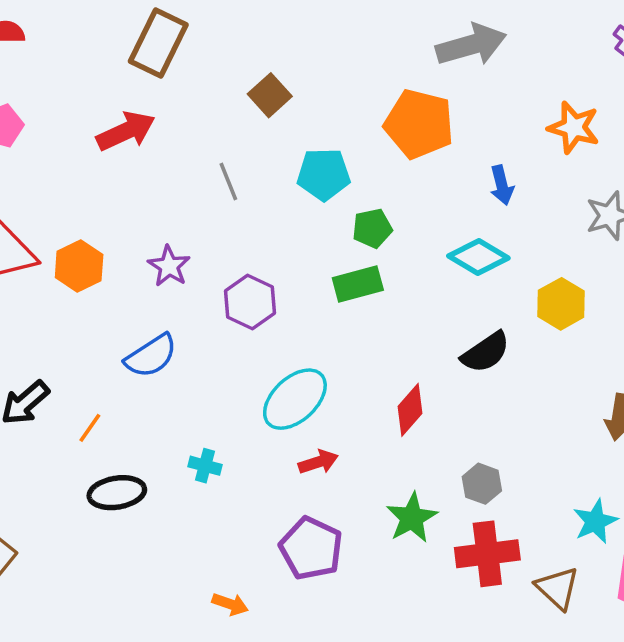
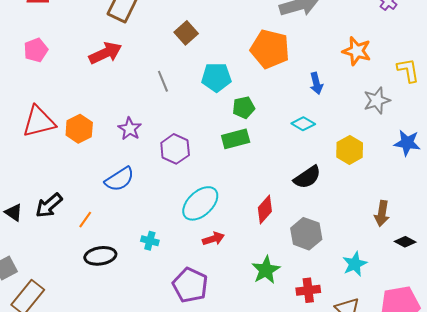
cyan diamond: (478, 257) -> (303, 124), size x0.7
gray hexagon: (482, 484) -> (306, 234), moved, size x1.4
cyan star: (595, 521) -> (355, 264), moved
purple pentagon: (311, 548) -> (190, 285), moved
red cross: (487, 554) -> (308, 290), size x0.7

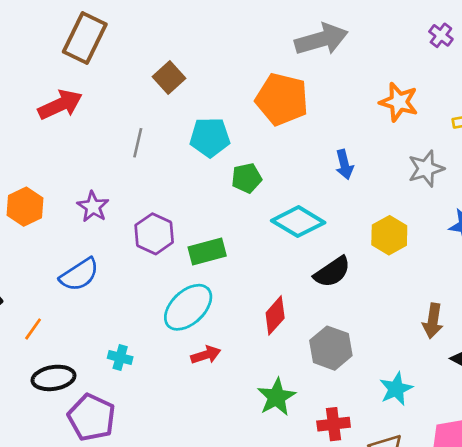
gray line: (163, 81) -> (138, 143), turned 35
blue arrow: (316, 83) -> (344, 164), moved
cyan diamond: (303, 124) -> (298, 222), moved, size x1.6
green rectangle: (236, 139) -> (207, 252), moved
purple pentagon: (190, 285) -> (92, 417), moved

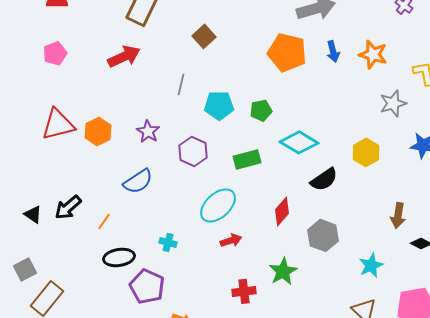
cyan pentagon: (210, 137) -> (219, 105), moved
blue arrow: (344, 164) -> (333, 51), moved
green rectangle: (207, 252) -> (247, 159), moved
red cross: (334, 424) -> (244, 291), moved

